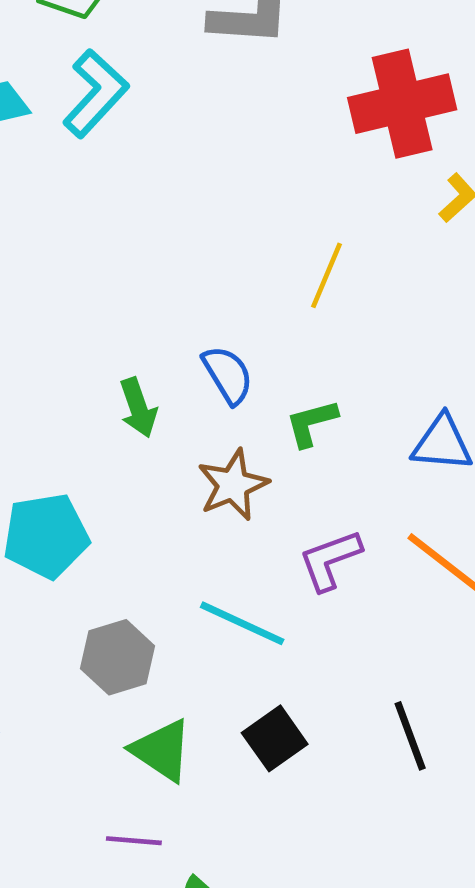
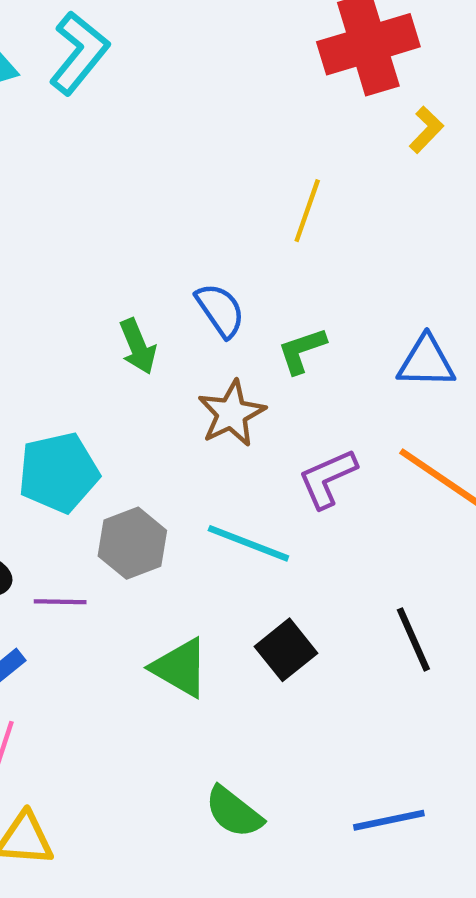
gray hexagon: (118, 657) -> (132, 543), moved
purple line: (134, 841) -> (60, 602), moved

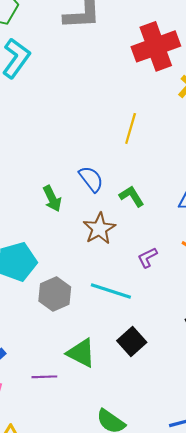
green L-shape: (302, 350) -> (132, 196), turned 80
purple L-shape: (328, 478) -> (147, 258), size x0.7
purple line: (60, 602) -> (44, 377), moved

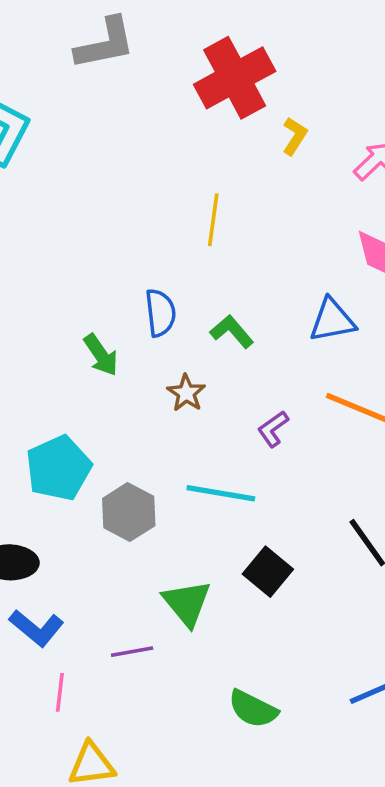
blue semicircle: (91, 179) -> (160, 313), turned 40
brown star: (99, 229) -> (186, 393), size x0.7
green triangle: (81, 353) -> (187, 603), turned 32

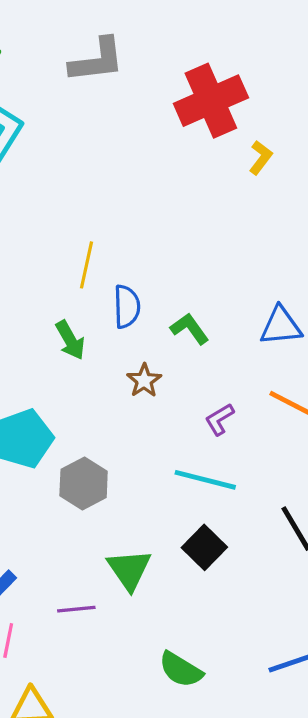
yellow line: (213, 220) -> (86, 265), moved
cyan line: (221, 493) -> (205, 480), moved

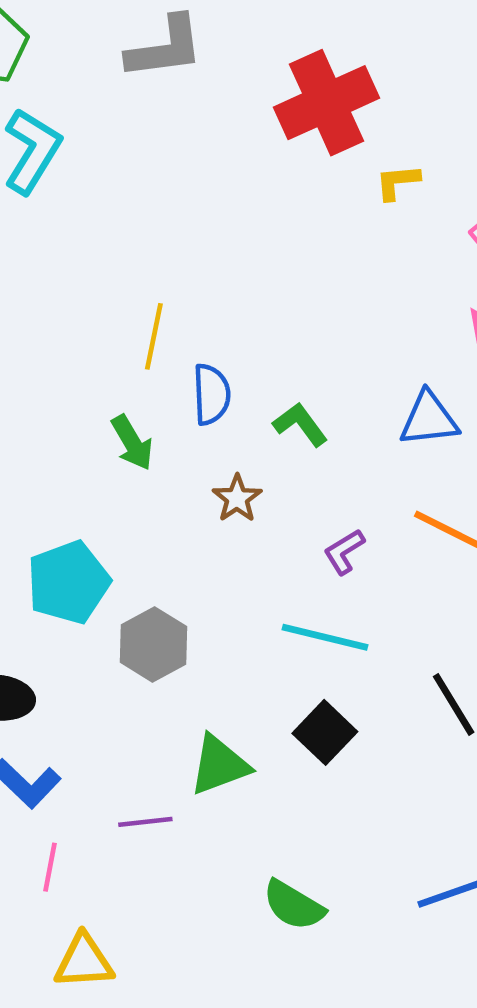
yellow L-shape: (261, 158) -> (397, 182), turned -132
green triangle: (129, 570) -> (219, 765), turned 45

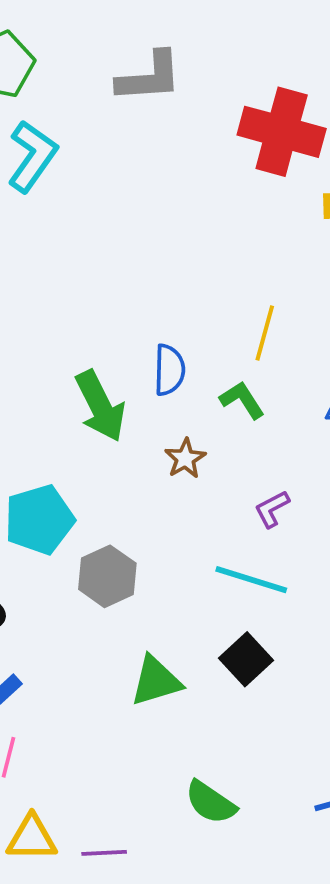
red cross: (327, 103) -> (282, 132), turned 36
yellow line: (154, 336) -> (265, 333), moved
green arrow: (132, 443) -> (100, 406), size x1.5
purple line: (145, 822) -> (104, 853), moved

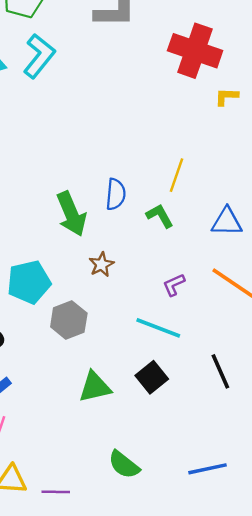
brown star: (185, 458) -> (101, 265), moved

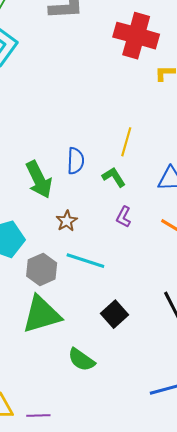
purple L-shape: (174, 285) -> (124, 217), moved, turned -35
cyan line: (158, 328) -> (85, 261), moved
green triangle: (95, 387) -> (41, 314), moved, size x1.4
green semicircle: (124, 465) -> (81, 360), moved

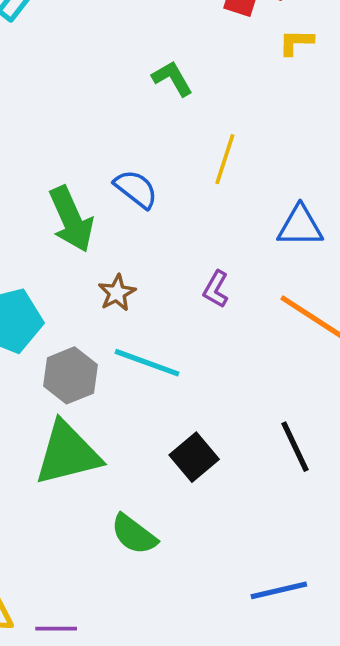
blue semicircle: (76, 161) -> (136, 189), turned -56
green L-shape: (114, 177) -> (172, 78), moved

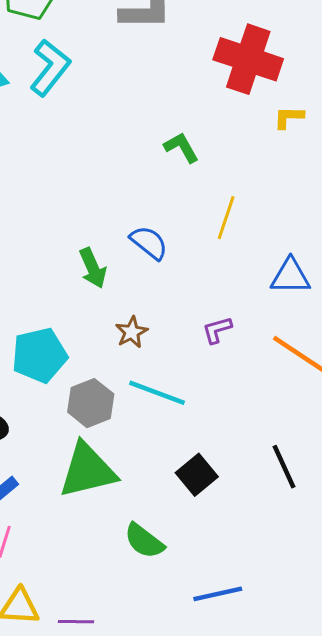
green arrow: (71, 219) -> (93, 268), size x0.7
purple L-shape: (216, 289) -> (217, 330), turned 44
blue line: (279, 590) -> (218, 594), moved

